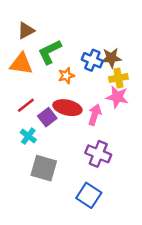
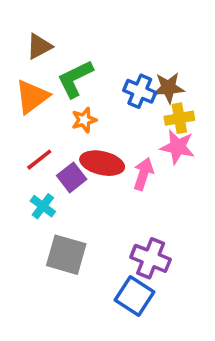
orange triangle: (21, 64) -> (32, 97), turned -45
orange star: (66, 76) -> (84, 120), moved
purple cross: (98, 154) -> (151, 258), moved

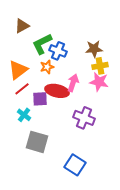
blue cross: (140, 91) -> (58, 51), moved
orange triangle: (32, 97) -> (18, 70), moved
pink arrow: (143, 174) -> (73, 83), moved
purple square: (72, 177) -> (40, 99), turned 35
purple cross: (151, 258) -> (84, 118), moved

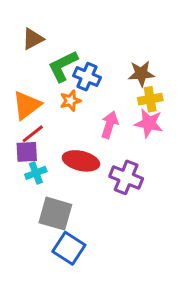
red ellipse: (57, 91) -> (81, 161), moved
purple square: (40, 99) -> (27, 152), moved
cyan cross: (24, 115) -> (36, 173), turned 32
blue square: (75, 165) -> (69, 248), moved

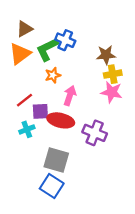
blue cross: (87, 77) -> (65, 40), moved
orange triangle: (27, 105) -> (20, 54), moved
pink arrow: (110, 125) -> (70, 96), moved
purple square: (27, 152) -> (40, 111), moved
gray square: (55, 214) -> (56, 160), moved

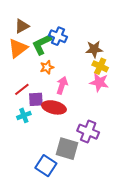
yellow cross: (113, 74) -> (100, 66), turned 35
purple cross: (95, 133) -> (88, 132), moved
gray square: (56, 160) -> (67, 149), moved

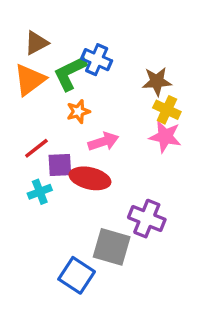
pink arrow: (62, 85) -> (103, 142), turned 54

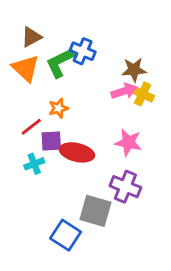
orange triangle: (30, 80) -> (26, 68), turned -40
orange star: (78, 111) -> (58, 108), moved
pink star: (165, 137) -> (128, 142), moved
pink arrow: (103, 142) -> (124, 91), moved

